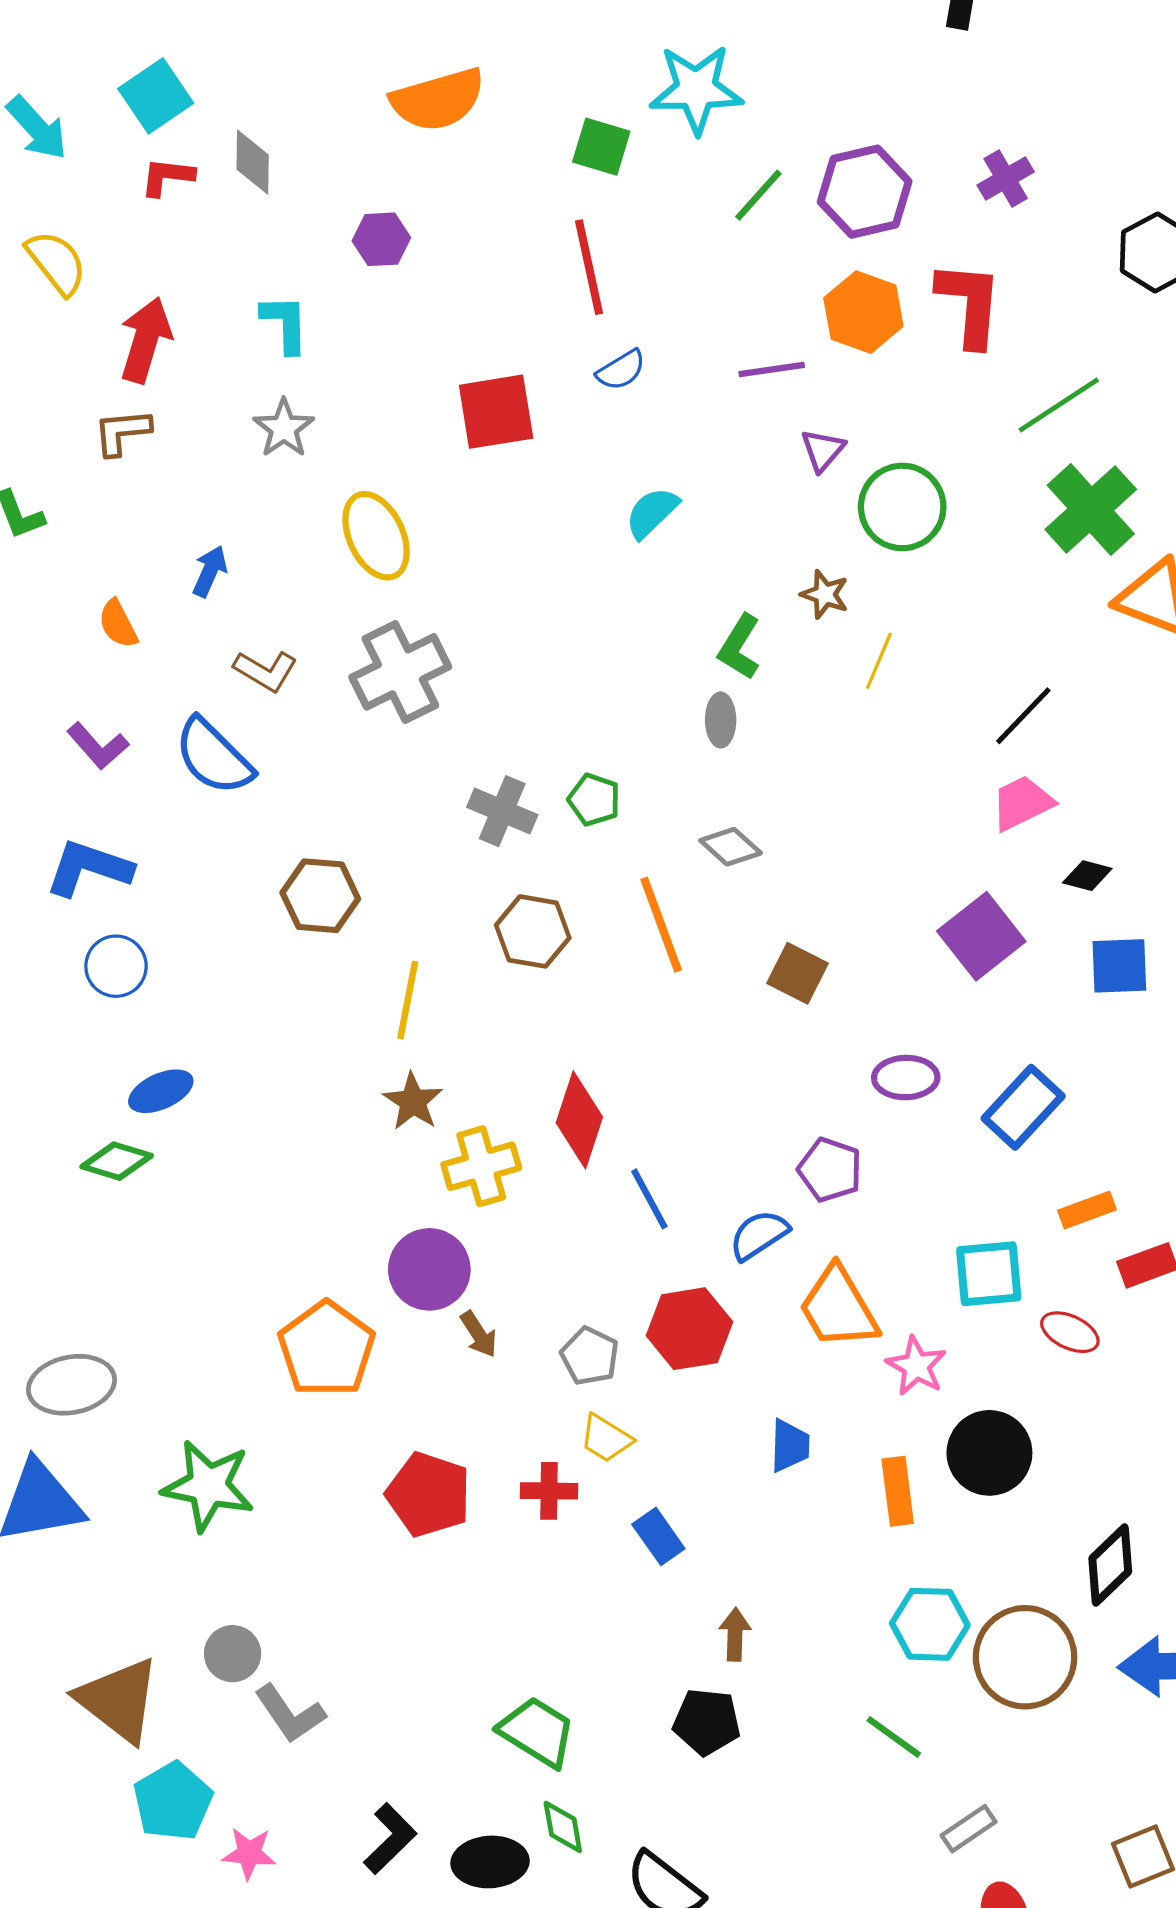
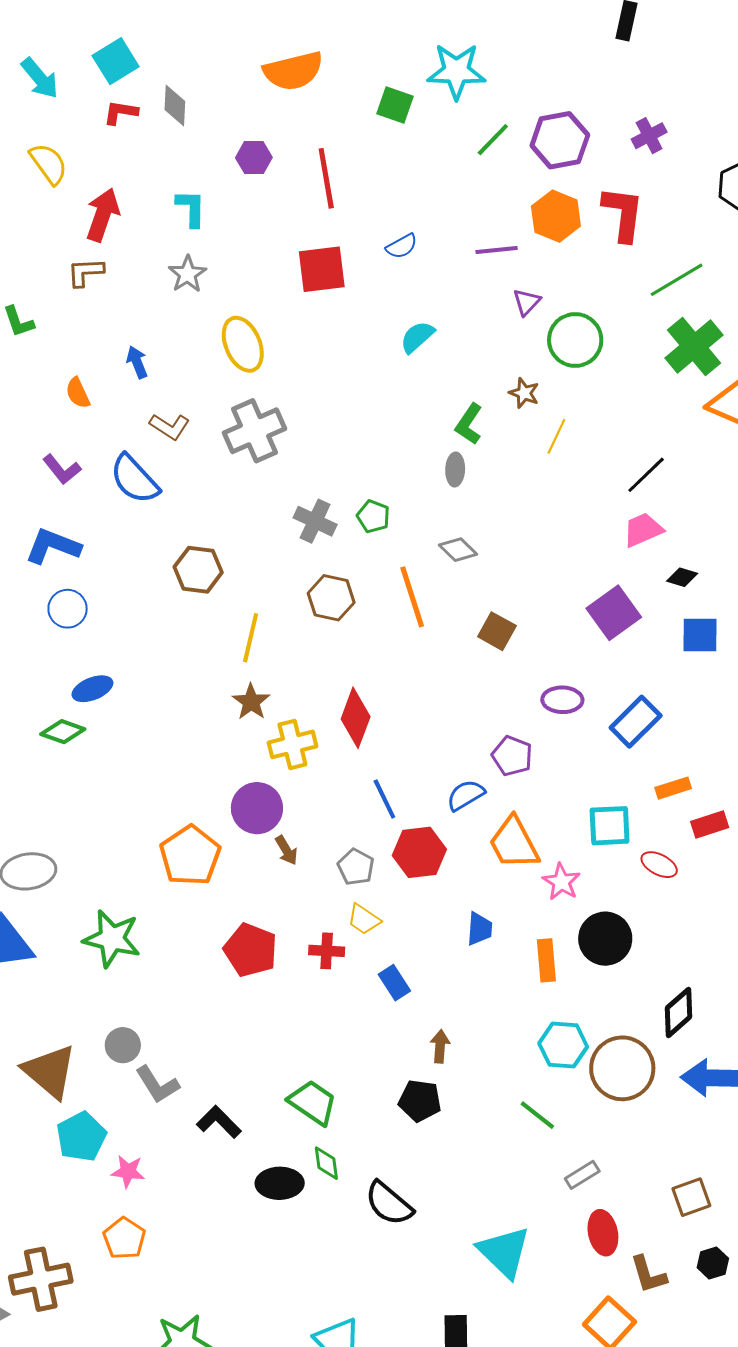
red line: (589, 267) -> (326, 178), moved
blue arrow: (210, 571) -> (137, 362), turned -48
blue line: (649, 1199) -> (384, 799), moved
black L-shape: (390, 1839) -> (219, 1122), moved, turned -93

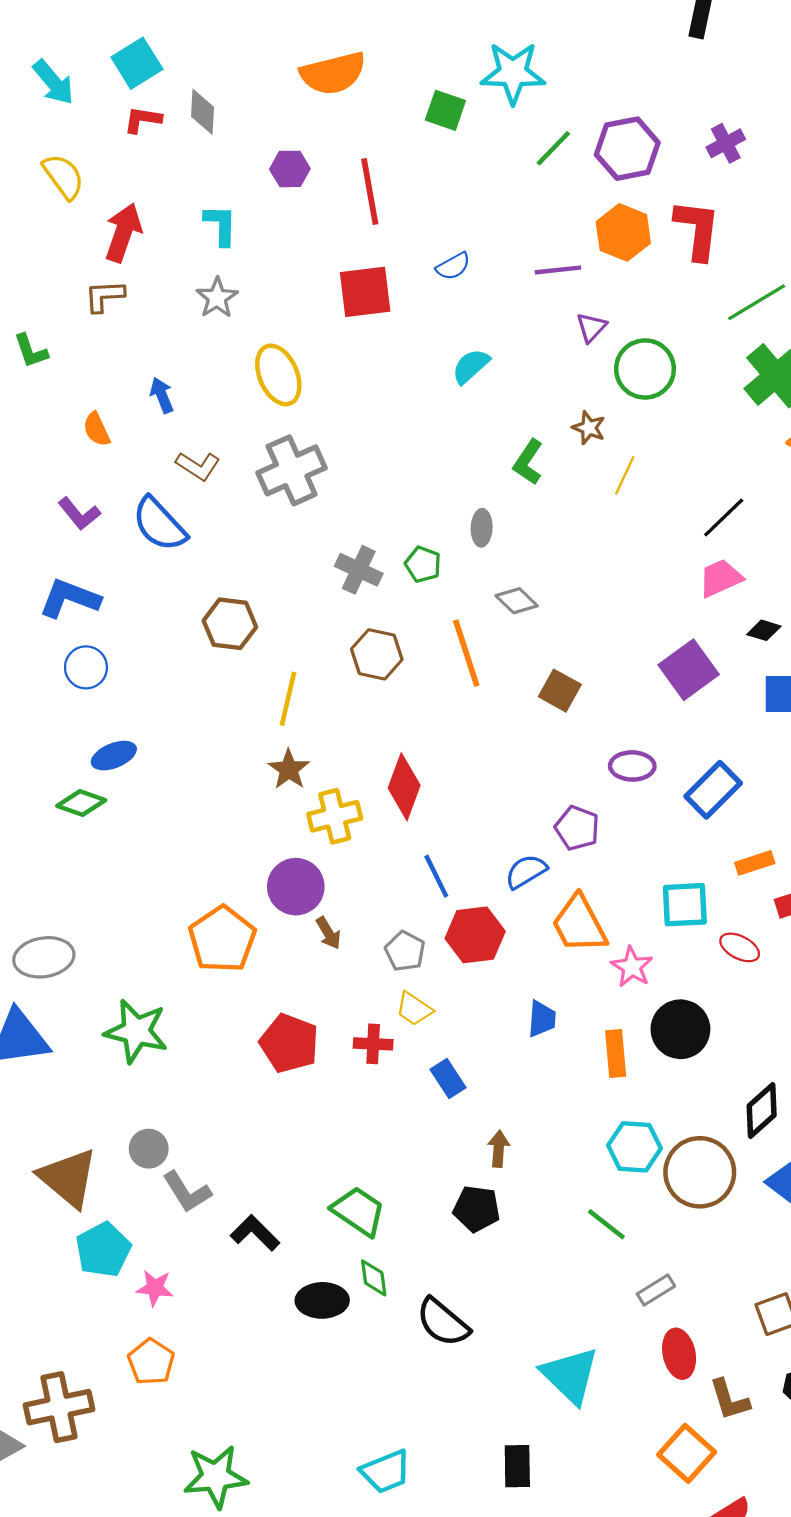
gray ellipse: (455, 469) -> (482, 528), moved

